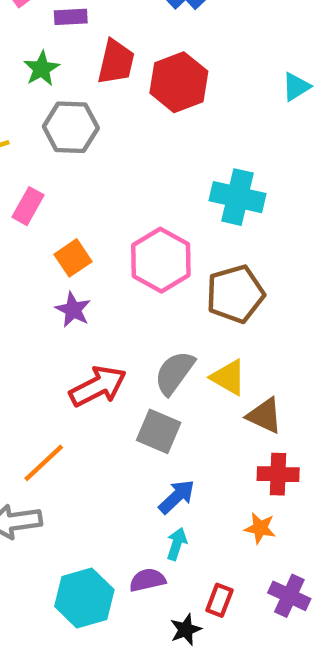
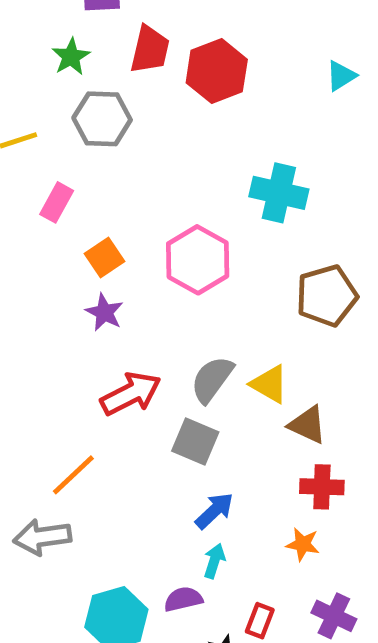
brown pentagon: (235, 294) -> (327, 296), moved

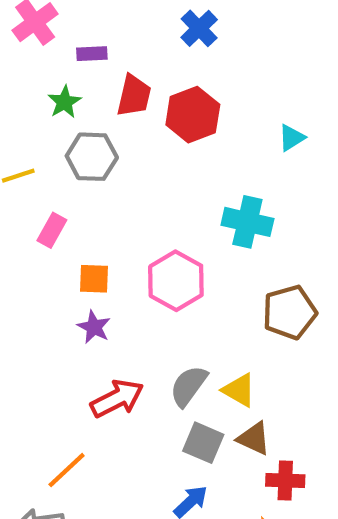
cyan triangle: (341, 76) -> (292, 138), moved
orange square: (104, 257) -> (94, 279), turned 36
brown triangle: (308, 425) -> (254, 438), moved
gray square: (195, 441) -> (203, 443), moved

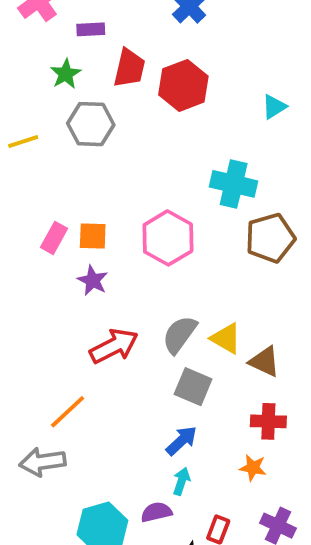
pink rectangle: (52, 230) -> (54, 238), moved
brown pentagon: (290, 312) -> (270, 238), moved
brown triangle: (254, 438) -> (264, 362), moved

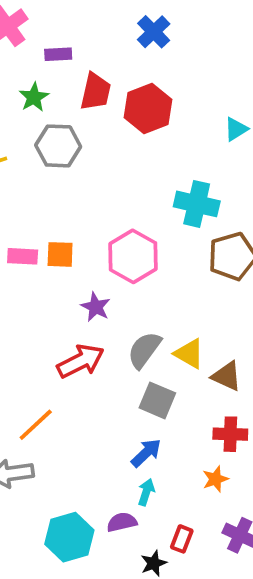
pink rectangle: (54, 238) -> (23, 256), turned 64
purple star: (93, 280) -> (96, 307), moved
orange star: (253, 468) -> (215, 479), turned -30

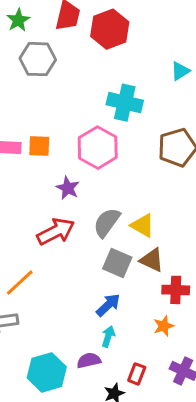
cyan triangle: (236, 129) -> (180, 71), moved
cyan cross: (197, 204) -> (125, 103), moved
brown triangle: (227, 376) -> (152, 260), moved

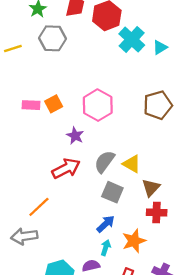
cyan cross: (125, 103) -> (132, 39), moved, turned 30
orange square: (39, 146) -> (54, 104), turned -30
brown triangle: (152, 260) -> (151, 188), moved, turned 48
orange star: (164, 326) -> (134, 241), moved, size x1.5

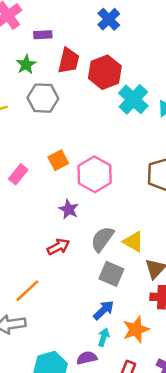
orange square: (54, 104) -> (58, 160), moved
pink rectangle: (31, 105) -> (18, 174), turned -54
red arrow: (66, 168) -> (58, 247), size x0.7

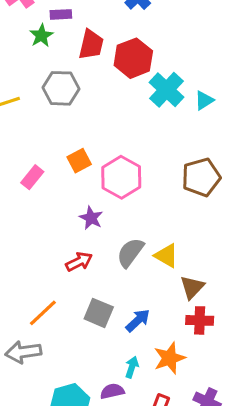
green star: (26, 64) -> (41, 36), moved
gray square: (111, 274) -> (99, 313), moved
blue arrow: (104, 310) -> (138, 320), moved

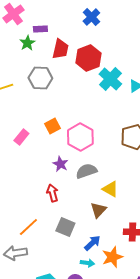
gray semicircle: (130, 253) -> (86, 171), moved, turned 35
red arrow: (79, 262) -> (52, 193), turned -78
brown triangle: (192, 287) -> (98, 210), moved
blue arrow: (138, 320) -> (92, 243), moved
cyan arrow: (132, 367) -> (87, 263), turned 80

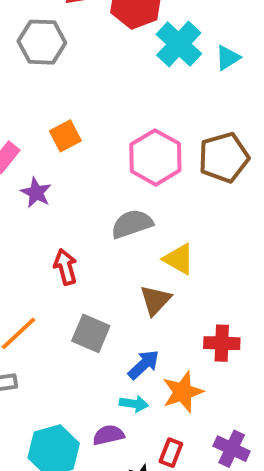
pink hexagon: (80, 137) -> (155, 157), moved
purple star: (60, 164) -> (36, 193), moved

